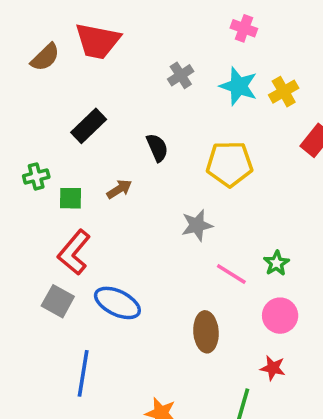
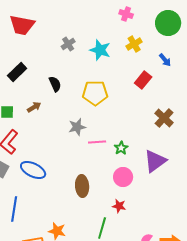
pink cross: (244, 28) -> (126, 14), moved
yellow cross: (284, 92) -> (134, 44), moved
pink line: (231, 274) -> (97, 142), moved, turned -36

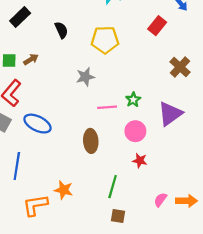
brown arrow: (34, 107) -> (31, 59), moved
pink line: (97, 142) -> (107, 107), moved
red star: (119, 206) -> (140, 161), moved

